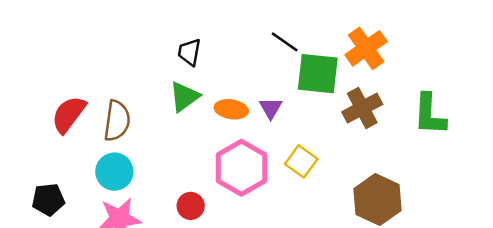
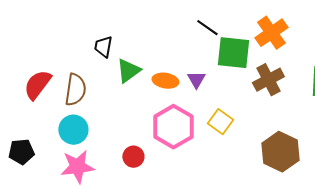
black trapezoid: (189, 52) -> (103, 47), moved

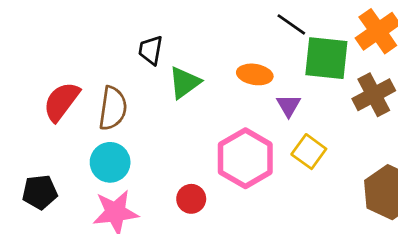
purple triangle: (196, 80) -> (289, 106), moved
orange ellipse: (165, 81) -> (255, 74), moved

